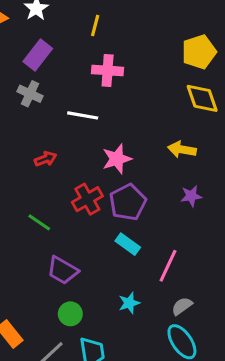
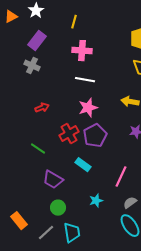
white line: (83, 115) -> (85, 80), moved
cyan rectangle: (128, 244) -> (83, 165), moved

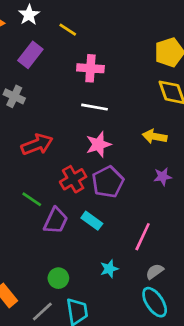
yellow line: (74, 22) -> (68, 30), moved, turned -72
gray cross: (32, 66) -> (14, 96), moved
red arrow: (42, 108) -> (37, 144), size x1.6
purple trapezoid: (53, 180) -> (56, 221), moved, turned -95

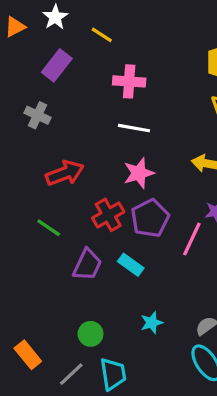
green line: (32, 199) -> (49, 228), moved
pink line: (143, 237) -> (192, 239), moved

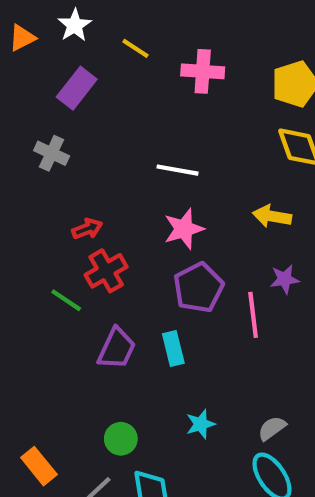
pink cross: (129, 81) -> (203, 71), moved
red arrow: (65, 173) -> (87, 229), size x0.6
red cross: (108, 215) -> (106, 271), moved
pink line: (192, 239) -> (253, 315), turned -32
cyan rectangle: (131, 265) -> (173, 348), turned 40

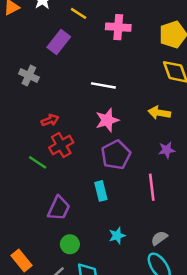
purple rectangle: (77, 88) -> (59, 42), moved
pink line: (253, 315) -> (152, 187), moved
purple trapezoid: (117, 348) -> (59, 208), moved

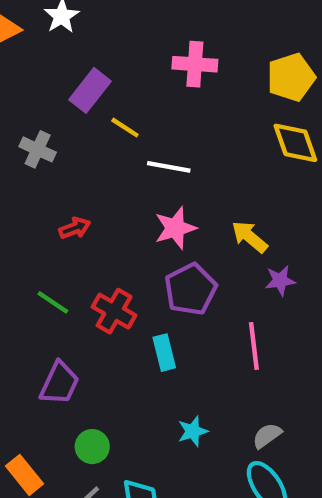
yellow line: (79, 13) -> (125, 128), moved
yellow arrow: (159, 113) -> (250, 237), moved, turned 30
red cross: (61, 145) -> (114, 311), moved, turned -30
purple trapezoid: (59, 208) -> (59, 383), moved
green circle: (70, 244) -> (92, 447), moved

